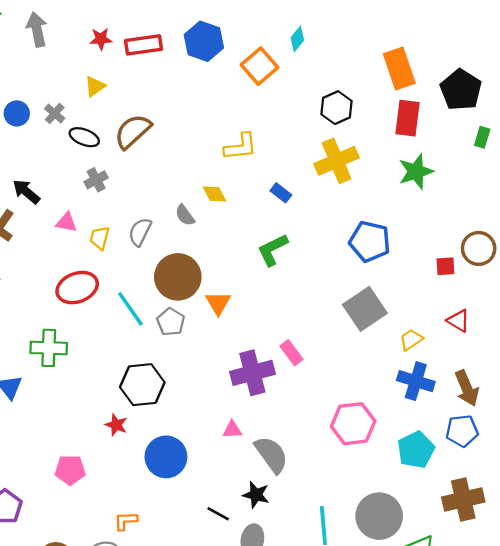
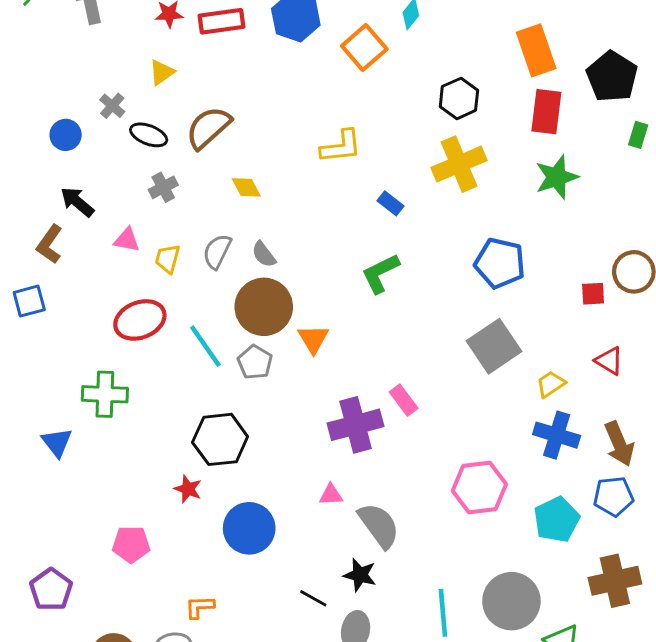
blue circle: (17, 113) -> (66, 135), moved
yellow diamond: (215, 194) -> (246, 187), moved
gray semicircle: (185, 215) -> (264, 254), moved

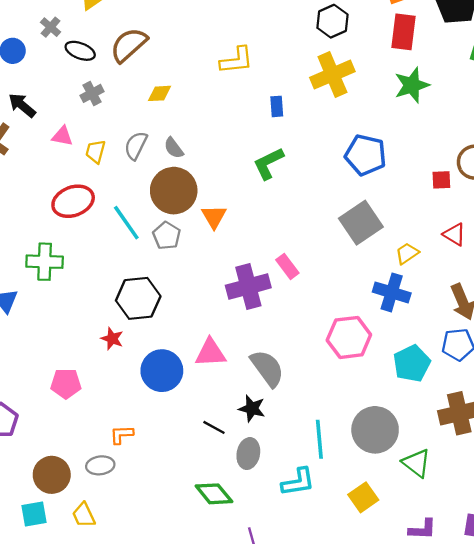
yellow diamond: (246, 187) -> (159, 93), turned -65
blue rectangle: (391, 203) -> (277, 106), turned 48
blue cross: (557, 435) -> (392, 292), moved
pink triangle: (331, 495) -> (210, 353), moved, size x1.6

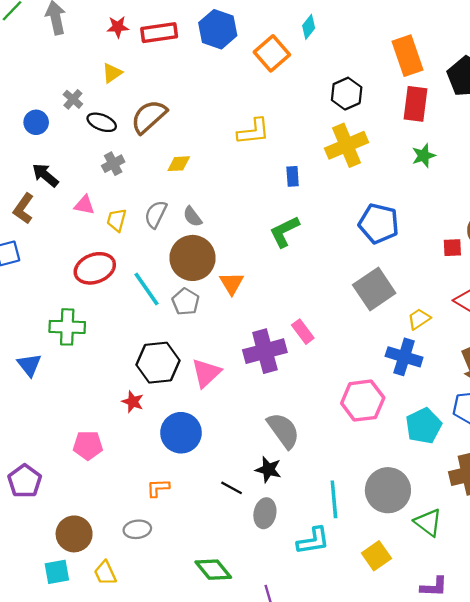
green star: (412, 85) -> (424, 156), size x0.7
pink triangle: (210, 353) -> (206, 373), moved, turned -40
orange L-shape: (122, 435) -> (158, 488), moved
gray ellipse: (100, 465) -> (137, 529), moved
green diamond: (214, 494) -> (213, 570), moved

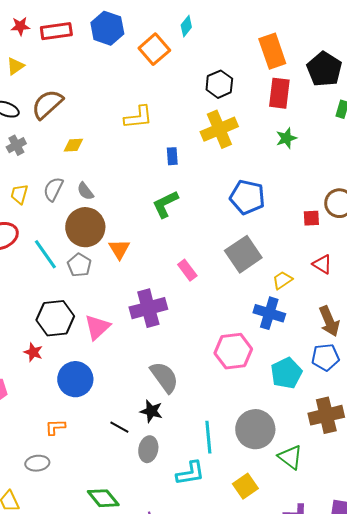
pink rectangle: (303, 332) -> (187, 270), moved

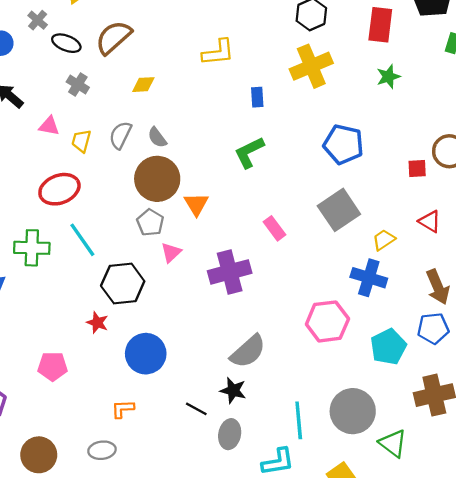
gray cross: (16, 145) -> (78, 85), turned -30
cyan line: (45, 254) -> (82, 240), moved
pink triangle: (97, 327) -> (171, 252), moved, size x0.7
gray semicircle: (164, 377) -> (248, 351), turned 84

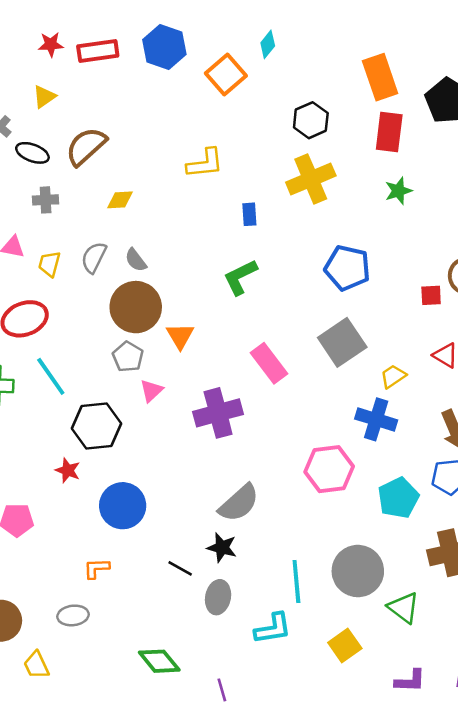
gray cross: (78, 85) -> (46, 200), turned -35
pink rectangle: (274, 228) -> (269, 363), size x1.4

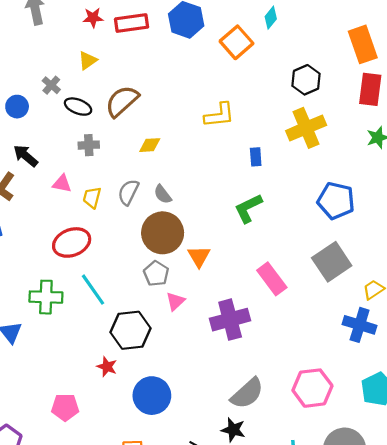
pink hexagon: (329, 469) -> (312, 388), moved

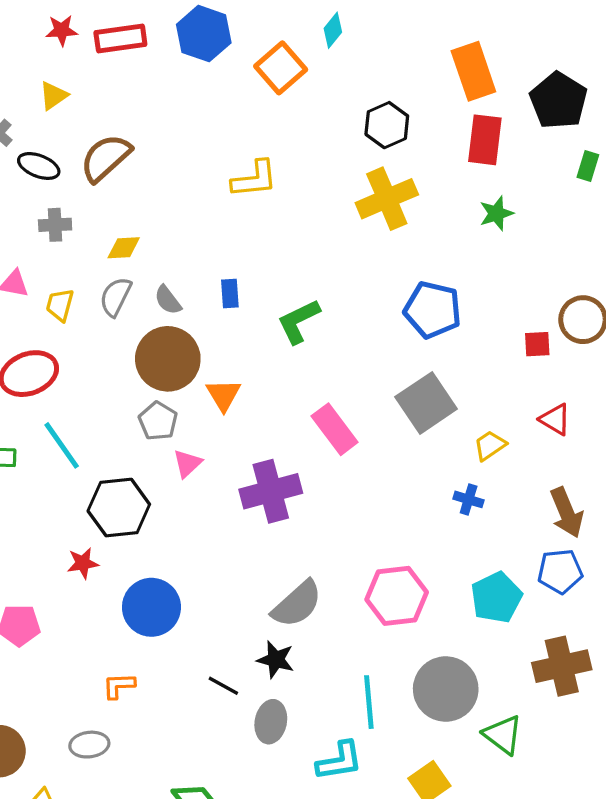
yellow diamond: (150, 145) -> (124, 248), moved
blue rectangle: (256, 157) -> (230, 293), moved
blue cross: (360, 325) -> (469, 499), size x0.6
red star: (107, 367) -> (83, 563), turned -30

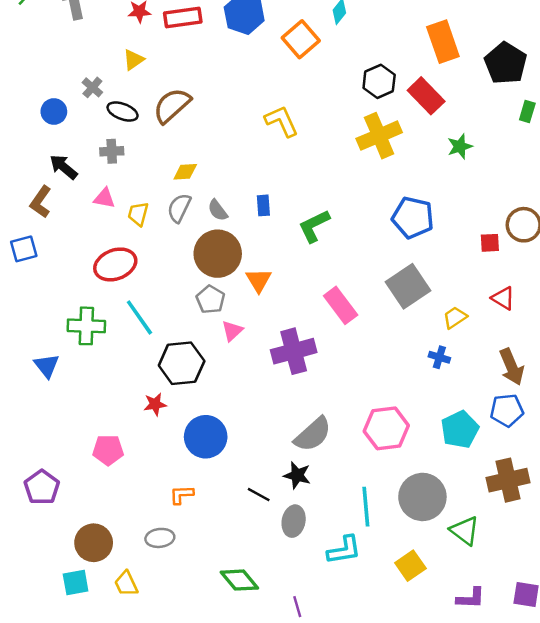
red rectangle: (485, 140) -> (426, 96), moved, turned -51
yellow L-shape: (254, 179) -> (282, 121), turned -108
gray cross: (55, 225) -> (112, 151), moved

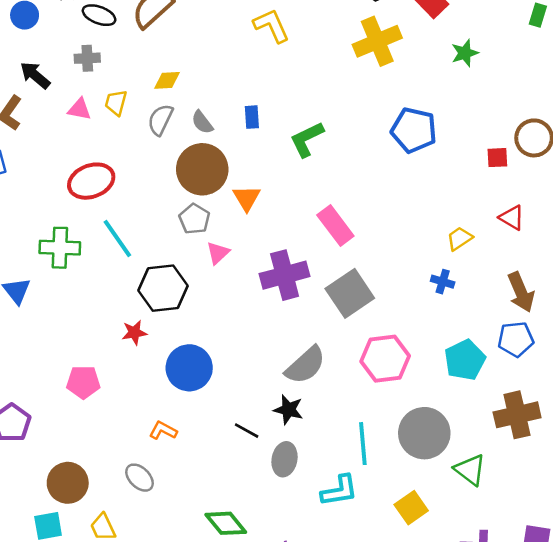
yellow trapezoid: (138, 214) -> (116, 103), moved
gray square: (408, 286) -> (350, 293), moved
orange L-shape: (182, 495) -> (163, 431), turned 30
gray ellipse: (160, 538) -> (140, 478), turned 52

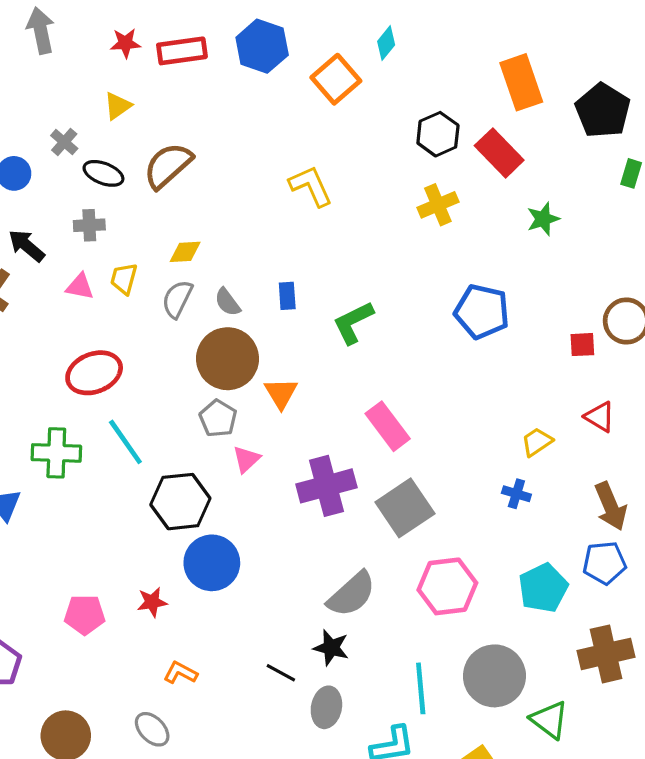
yellow cross: (377, 41) -> (438, 205), size x0.7
red star: (134, 333) -> (152, 602), moved
blue circle: (189, 368) -> (212, 563), moved

